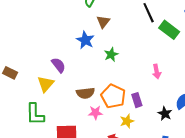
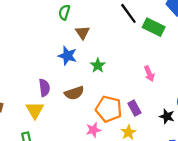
purple semicircle: (58, 65) -> (44, 88), turned 42
brown semicircle: (85, 93) -> (74, 93), moved

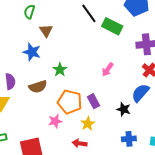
green star: (98, 65) -> (60, 70), moved
pink arrow: (149, 74) -> (108, 69), turned 56

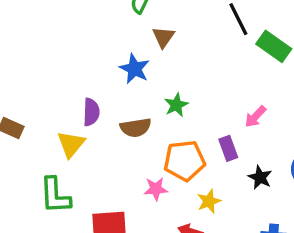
purple rectangle: (94, 101) -> (228, 148), moved
orange pentagon: (70, 102) -> (185, 161), turned -30
black star: (124, 109) -> (260, 177), moved

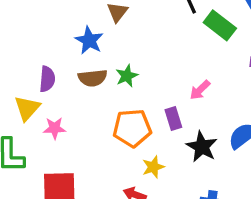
brown semicircle: (136, 128) -> (93, 78), moved
black star: (260, 177) -> (202, 147), size x1.4
pink star: (156, 189) -> (55, 128), moved

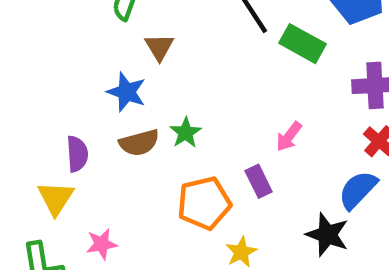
pink star: (55, 128) -> (102, 244), moved
black star: (202, 147) -> (327, 235), moved

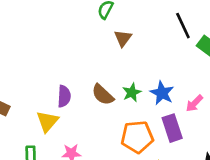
blue star: (127, 92) -> (162, 93), moved
brown semicircle: (139, 143) -> (103, 95), turned 50
purple rectangle: (259, 181) -> (172, 128), size x1.4

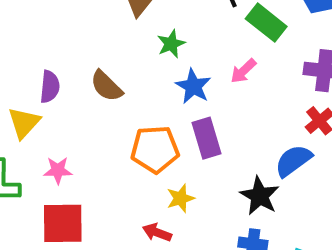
green star: (132, 92) -> (171, 44), moved
pink arrow: (194, 103) -> (243, 71), moved

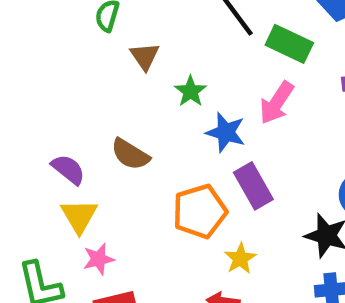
pink arrow: (243, 71) -> (277, 103), size x1.4
purple semicircle: (50, 87) -> (68, 169), turned -44
yellow triangle: (24, 123) -> (79, 216), moved

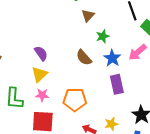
brown semicircle: (130, 154) -> (84, 57), moved
orange pentagon: (200, 211) -> (75, 100), moved
yellow star: (240, 258) -> (111, 124), moved

